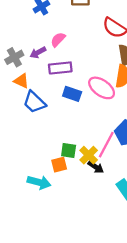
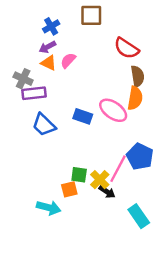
purple arrow: (38, 53) -> (47, 47), moved
gray cross: (14, 57) -> (23, 79), turned -36
purple rectangle: (60, 68) -> (34, 93), moved
orange triangle: (21, 81) -> (49, 63), moved

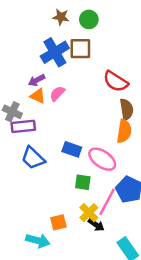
blue cross: (51, 26) -> (55, 52), moved, size x1.6
pink ellipse: (113, 110) -> (102, 159), moved
green square: (79, 175) -> (83, 182), moved

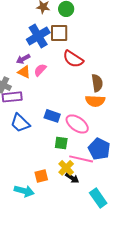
red semicircle: (116, 81) -> (73, 59), moved
orange semicircle: (124, 131) -> (95, 101), turned 84
pink line: (107, 202) -> (81, 159), turned 75

